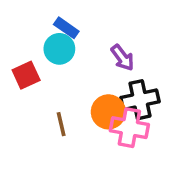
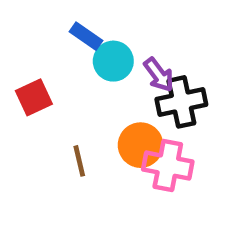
cyan circle: (59, 49) -> (113, 61), moved
black cross: (140, 100) -> (181, 102), moved

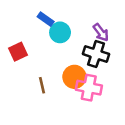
purple arrow: (159, 75) -> (101, 32), moved
black cross: (181, 102) -> (96, 54), turned 30

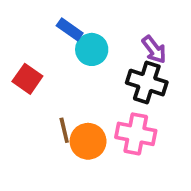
red square: (18, 52) -> (27, 79), turned -30
orange circle: (74, 77) -> (88, 141), moved

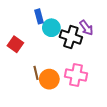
blue rectangle: (70, 29) -> (39, 16), turned 40
black cross: (147, 83) -> (71, 37), moved

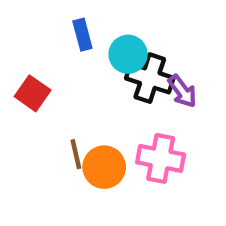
cyan circle: (51, 28) -> (128, 54), moved
purple arrow: (86, 28) -> (182, 91), moved

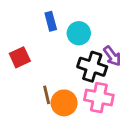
black cross: (150, 78) -> (92, 67), moved
red square: (33, 93) -> (20, 57), turned 30

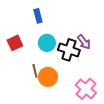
cyan circle: (79, 33) -> (47, 43), moved
pink cross: (99, 98) -> (86, 89), moved, turned 30

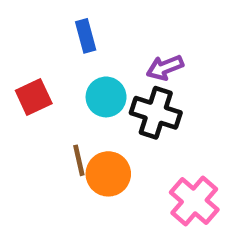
purple arrow: (84, 42) -> (165, 68), moved, turned 105

